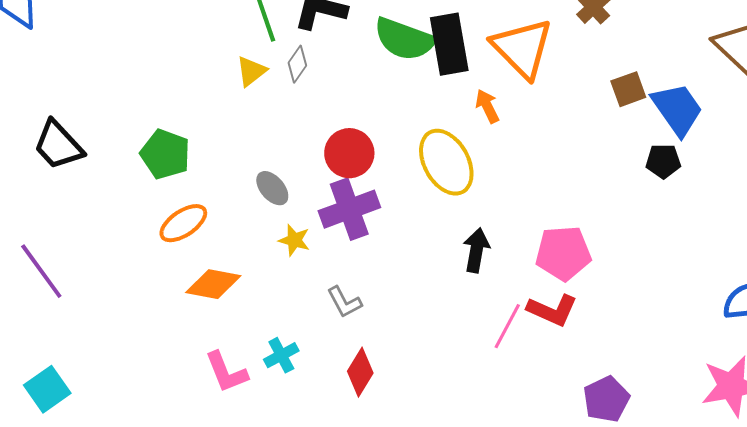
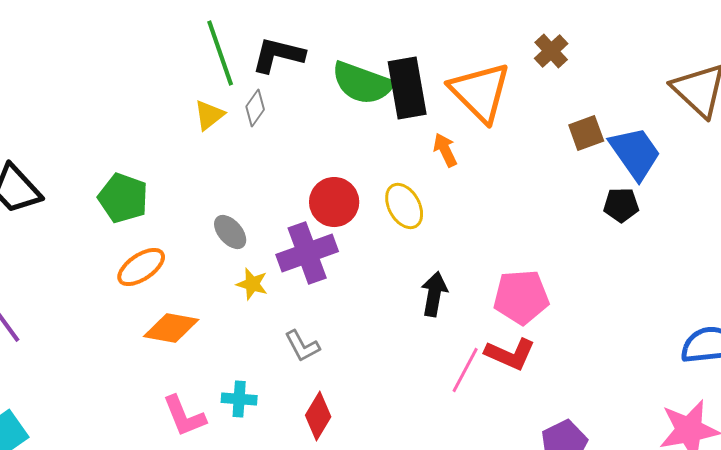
red circle: (349, 153) -> (334, 202), moved
yellow ellipse: (446, 162) -> (404, 206), size x0.7
cyan cross: (281, 355) -> (239, 399), turned 32

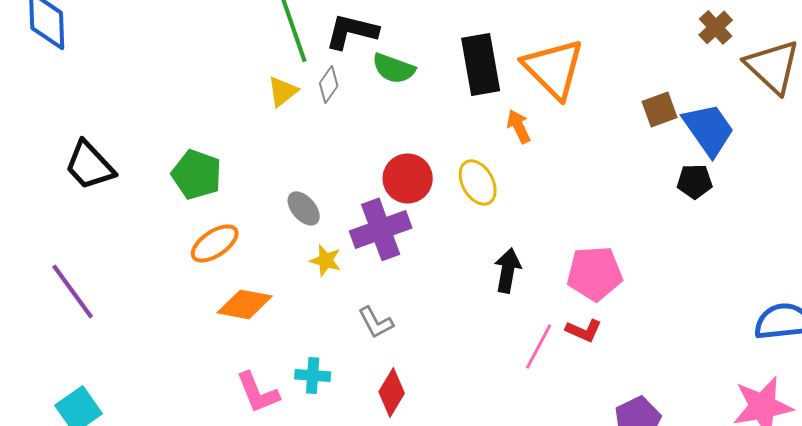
brown cross: (551, 51) -> (716, 27), moved
green semicircle: (362, 83) -> (394, 68), moved, size x0.7
red L-shape: (510, 354) -> (584, 330), size x0.7

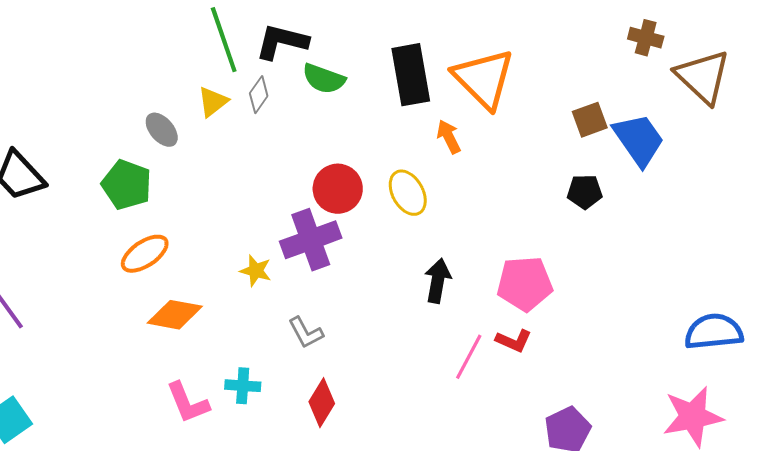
brown cross: (716, 27) -> (646, 38), turned -32
black pentagon: (695, 181) -> (585, 192), moved
gray ellipse: (304, 208) -> (162, 130), moved

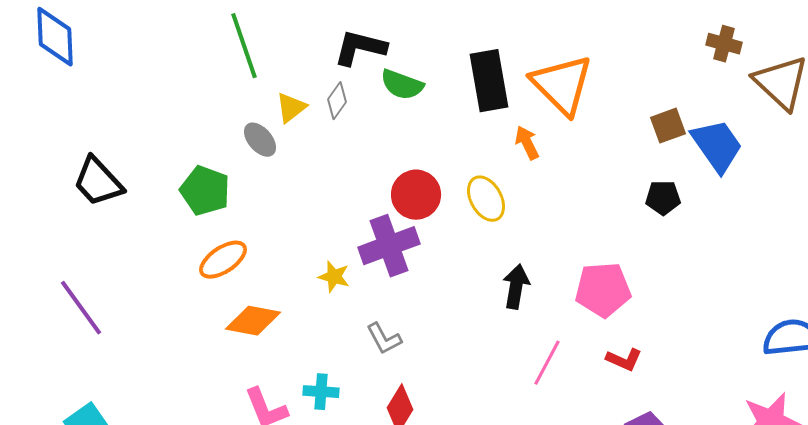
green line: (224, 40) -> (244, 46), moved
gray ellipse: (162, 130) -> (260, 140), moved
red L-shape: (514, 341) -> (624, 360), moved

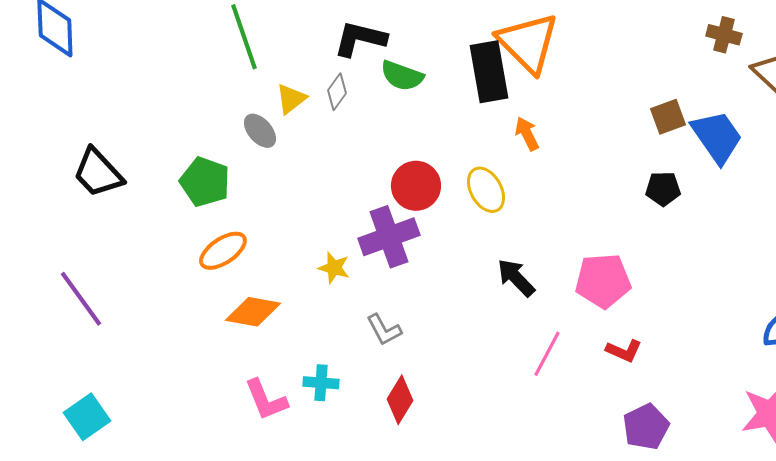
orange triangle: (562, 85) -> (528, 43), moved
black arrow: (516, 287) -> (516, 278), turned -54

